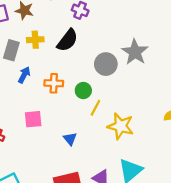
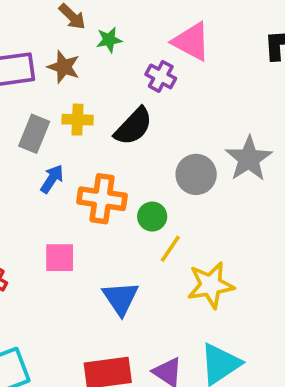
orange cross: (54, 83) -> (102, 199), size x1.4
yellow star: (120, 126) -> (211, 285), turned -30
blue triangle: (70, 139) -> (121, 298), size x1.5

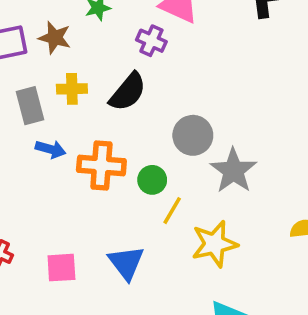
gray rectangle: (34, 134) -> (30, 106), turned -33
gray star: (249, 159) -> (233, 171), moved
blue arrow: (52, 179) -> (51, 149), turned 76
pink square: (60, 258) -> (61, 268), moved

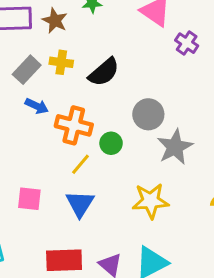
purple cross: (151, 41) -> (187, 43), moved
gray rectangle: (30, 106) -> (27, 70), turned 48
yellow line: (172, 211) -> (81, 164), moved

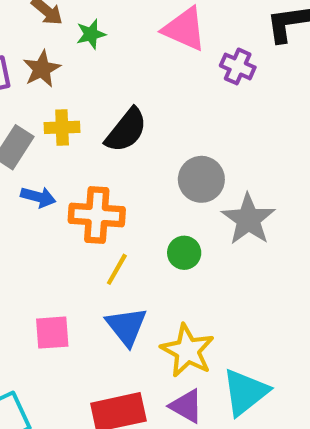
brown star: (55, 21) -> (42, 69), turned 30
green circle: (111, 143) -> (184, 253), moved
yellow star: (151, 201) -> (187, 351), moved, turned -30

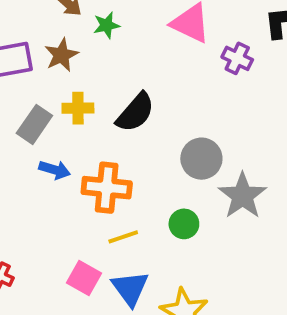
yellow line: (117, 269) -> (123, 237), turned 40
pink square: (52, 333) -> (84, 278), moved, turned 32

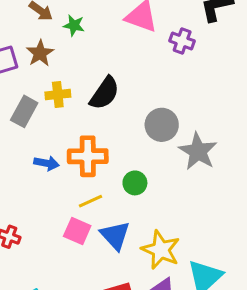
green star: (107, 25) -> (74, 25), turned 30
blue arrow: (55, 170) -> (46, 163), moved
green circle: (184, 224) -> (135, 183), moved
yellow line: (123, 237) -> (90, 201), moved

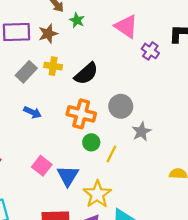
gray star: (198, 151) -> (141, 132), size x0.7
orange cross: (88, 156) -> (81, 114), moved
yellow line: (90, 201) -> (111, 154), moved, turned -54

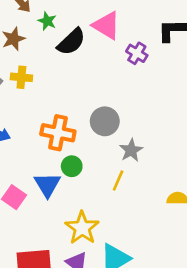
black semicircle: (86, 74) -> (71, 42), moved
yellow line: (111, 154) -> (118, 180), moved
blue triangle: (68, 176) -> (47, 185), moved

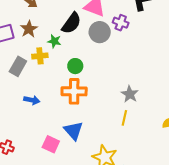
green star: (47, 21) -> (54, 41), moved
gray circle: (105, 121) -> (100, 32), moved
green circle: (72, 166) -> (75, 66), moved

